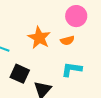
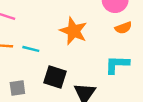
orange semicircle: (67, 40) -> (123, 28), moved

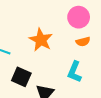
cyan L-shape: (117, 65) -> (74, 72), turned -75

